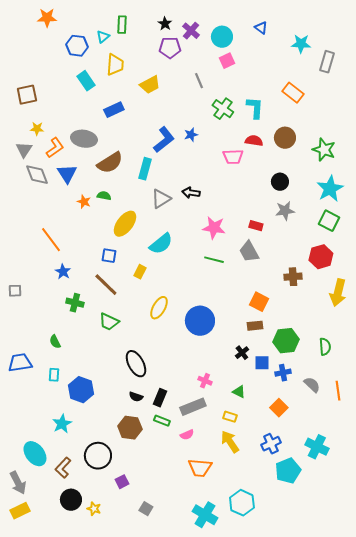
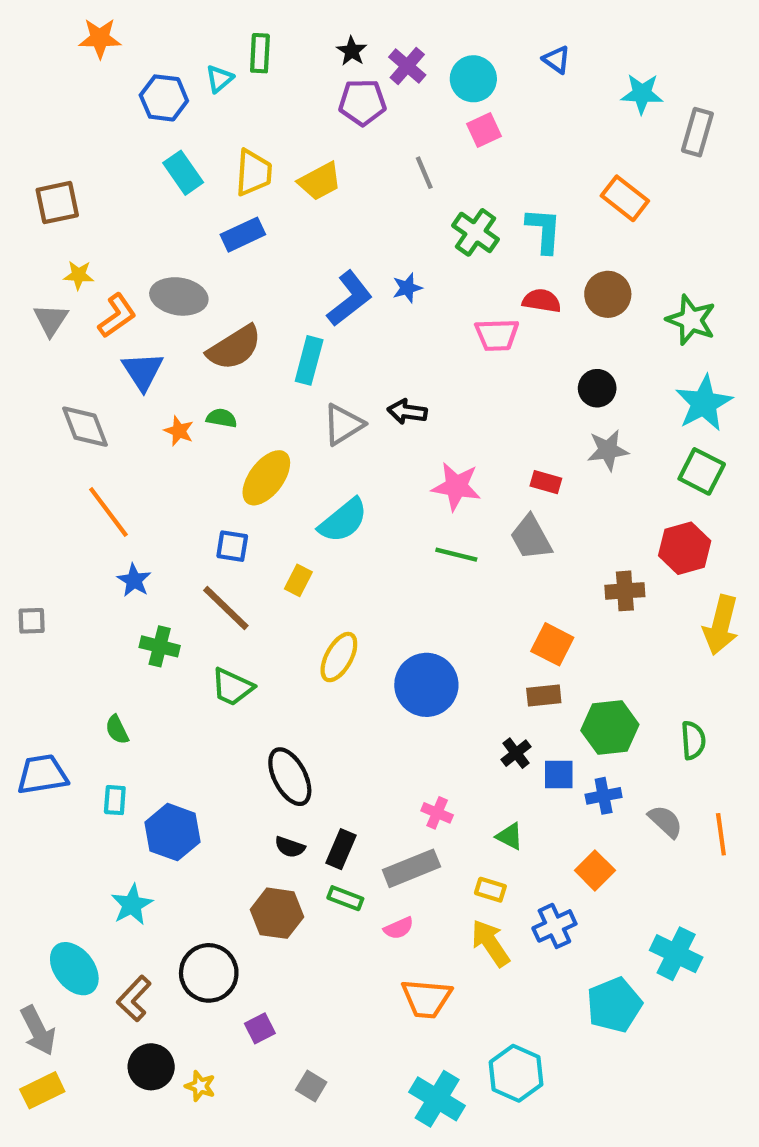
yellow trapezoid: (115, 65) -> (254, 173), moved
gray diamond: (37, 175) -> (85, 427), moved
blue cross: (271, 444) -> (554, 926), moved

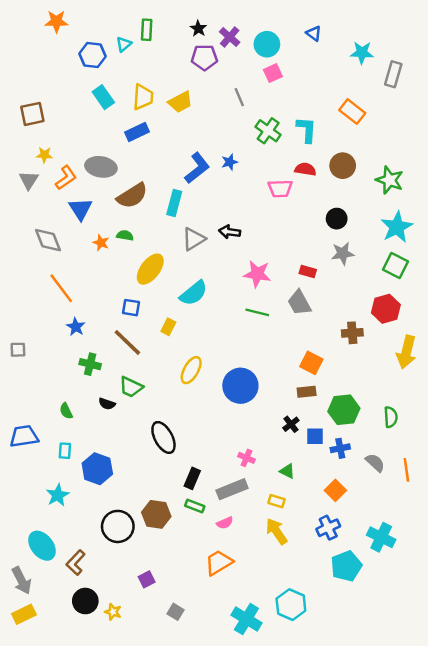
black semicircle: (290, 847) -> (107, 404), moved
cyan star: (132, 905) -> (58, 495), moved
blue cross: (554, 926) -> (328, 528), moved
black circle: (209, 973) -> (118, 526), moved
orange trapezoid: (426, 999) -> (219, 563), moved, turned 144

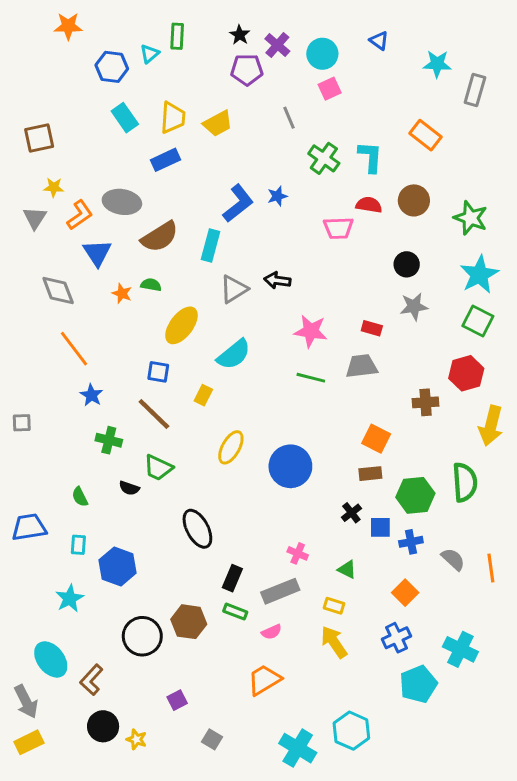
gray trapezoid: (299, 303) -> (362, 366), turned 112
green semicircle: (391, 417) -> (465, 482), moved, size x1.5

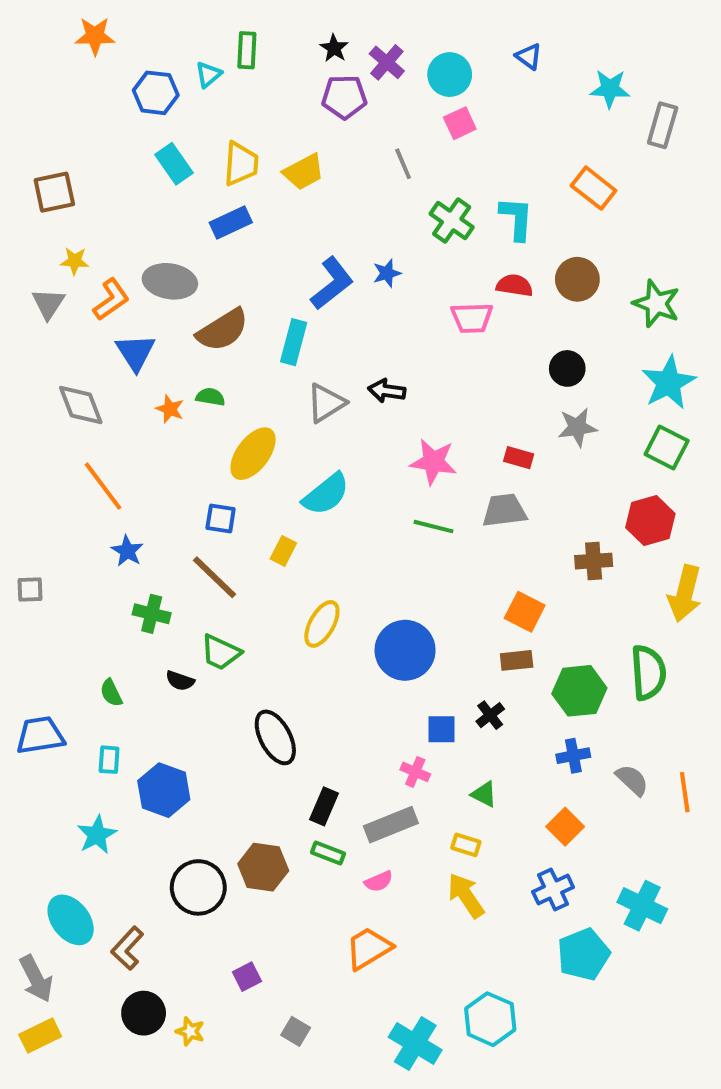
blue square: (380, 527) -> (442, 729), moved

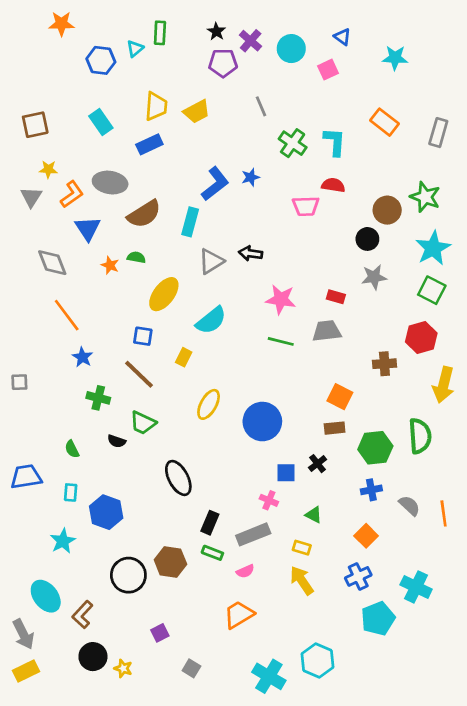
pink square: (460, 123) -> (328, 70), moved
gray rectangle: (663, 125) -> (438, 133), moved
cyan rectangle: (174, 164) -> (101, 122), moved
brown circle: (577, 279) -> (387, 210), moved

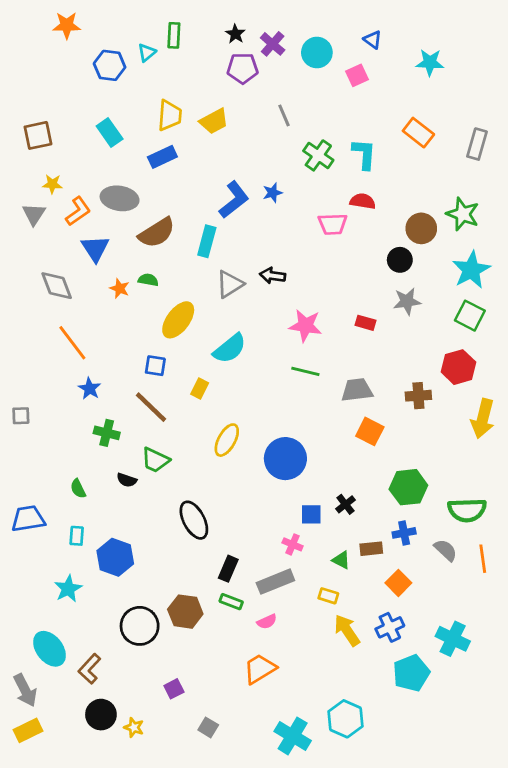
gray trapezoid: (327, 331) -> (357, 390), moved
brown rectangle: (335, 428) -> (371, 549), moved
green semicircle: (420, 436) -> (467, 510), moved, turned 92
yellow arrow: (302, 580) -> (347, 630), moved

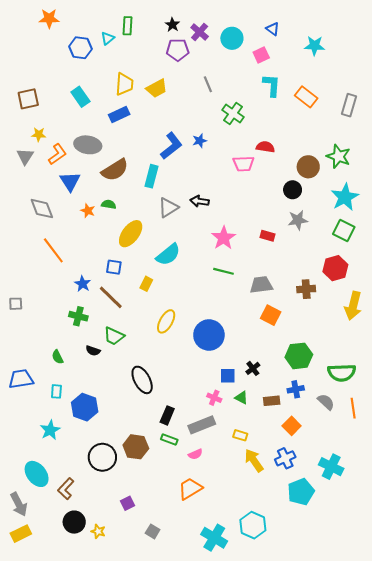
cyan L-shape: (364, 154) -> (272, 85), moved
pink star: (305, 326) -> (224, 238), turned 30
blue star: (90, 389) -> (83, 284), moved
green triangle: (341, 560) -> (241, 398), moved

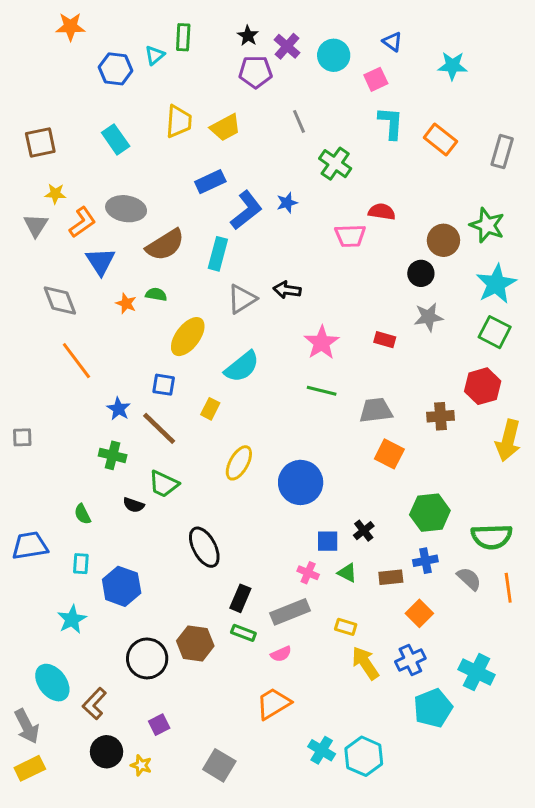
blue rectangle: (119, 115) -> (210, 182), moved
purple square: (127, 503) -> (159, 725), moved
gray square: (153, 531) -> (219, 765), size x1.5
cyan cross: (214, 538) -> (322, 750), moved, size x0.7

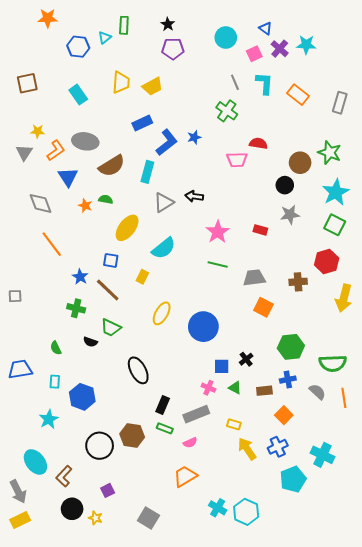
purple cross: (287, 46) -> (280, 49), moved
gray line: (299, 121) -> (235, 82), moved
brown square: (40, 143) -> (27, 83), moved

